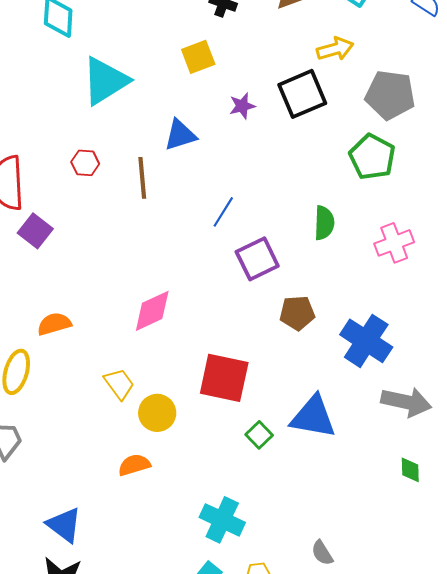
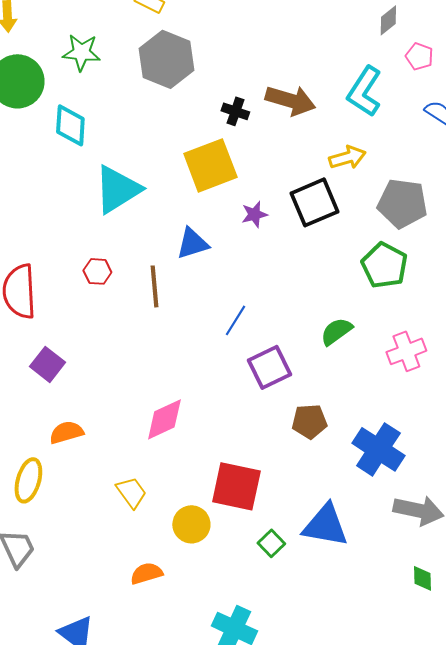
yellow square: (198, 57) -> (210, 165), size x1.6
green semicircle: (324, 223) -> (336, 331), turned -128
purple square: (35, 231) -> (47, 364), moved
yellow circle: (157, 413) -> (191, 524), moved

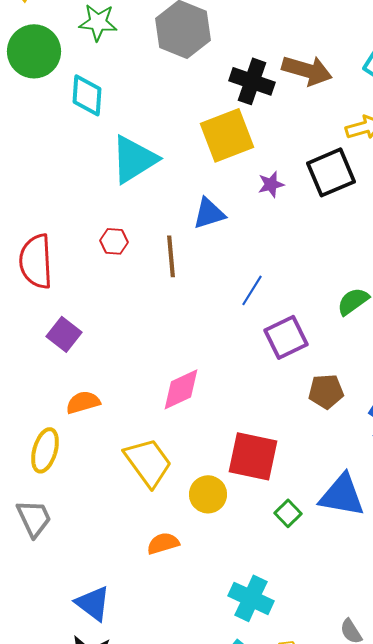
black cross: (235, 111) -> (252, 81), size x1.6
yellow trapezoid: (131, 492) -> (148, 462), size x1.6

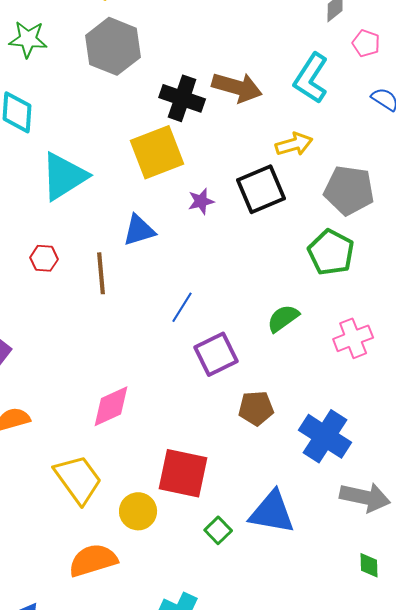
orange semicircle: (163, 543) -> (93, 560), size x1.5

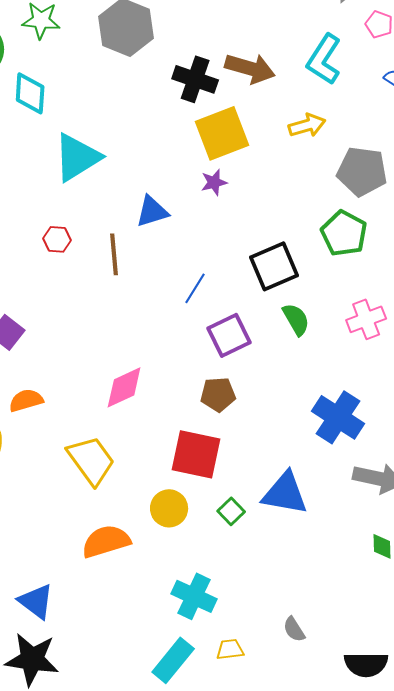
yellow square: (157, 152) -> (222, 133), moved
black square: (261, 189) -> (274, 266), moved
green semicircle: (283, 318) -> (296, 319), moved, turned 96
brown pentagon: (256, 408) -> (218, 394), moved
yellow circle: (138, 511) -> (169, 508), moved

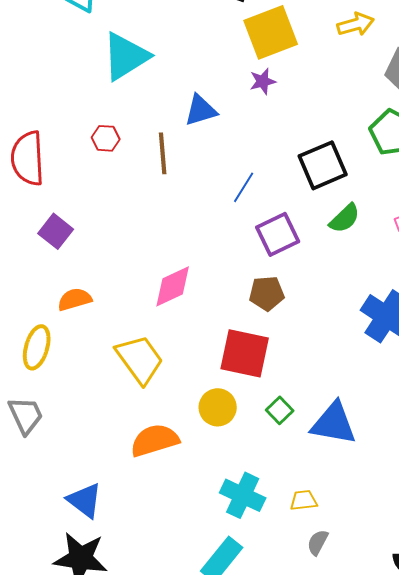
green semicircle: (296, 319) -> (345, 218), turned 76
blue triangle: (285, 493) -> (334, 423), moved
gray semicircle: (294, 629) -> (318, 542), moved, turned 60
yellow trapezoid: (230, 649) -> (304, 500), moved

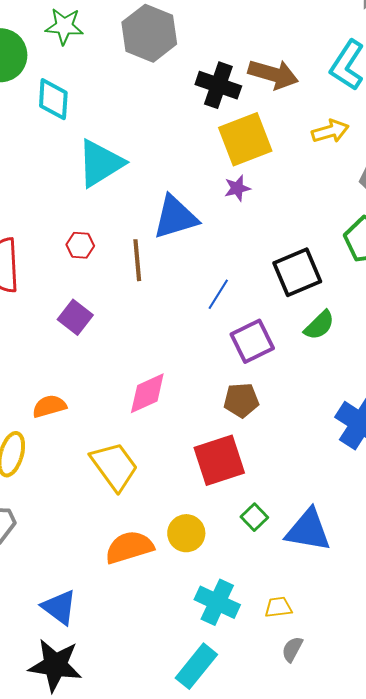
blue triangle: (201, 110) -> (175, 217), size x1.4
purple square: (56, 231) -> (75, 317), moved
red square: (245, 353) -> (219, 460), turned -30
yellow circle: (218, 407) -> (186, 533), moved

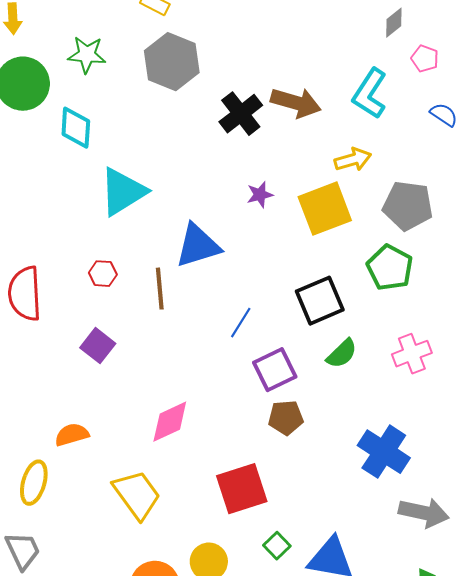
black cross: (218, 85) -> (241, 114), turned 33
yellow square: (245, 139) -> (325, 209), moved
purple star: (237, 188) -> (260, 195), moved
brown pentagon: (241, 400) -> (286, 418), moved

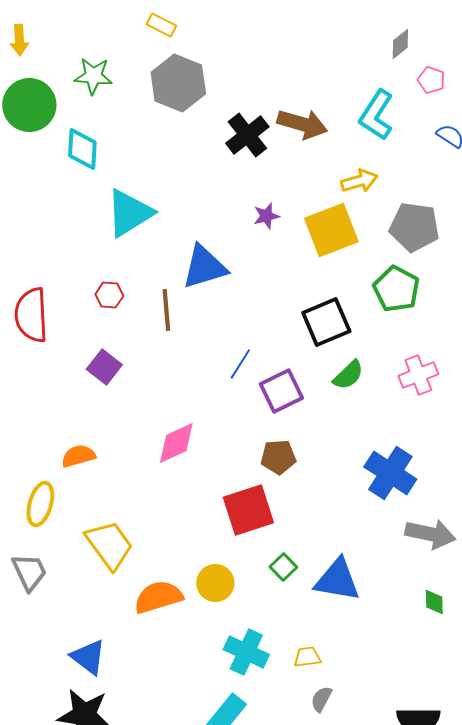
blue line: (241, 323) -> (240, 364), moved
brown pentagon: (286, 418) -> (278, 457), moved
yellow trapezoid: (137, 495) -> (109, 545), moved

